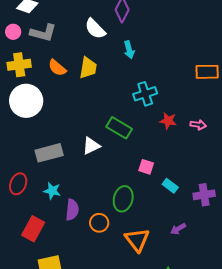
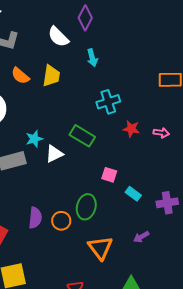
cyan star: (52, 191) -> (34, 139), moved, turned -30
orange circle: (99, 223) -> (61, 221), moved

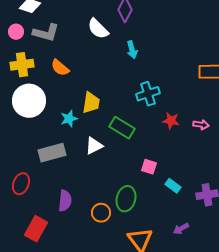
yellow trapezoid: (51, 76) -> (91, 103), moved
cyan star: (34, 139) -> (69, 119), moved
purple semicircle: (35, 218) -> (65, 201), moved

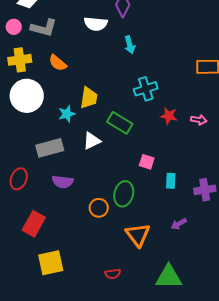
white semicircle: (98, 29) -> (96, 24), turned -40
cyan rectangle: (173, 186) -> (171, 181), turned 56
purple semicircle: (65, 201) -> (63, 182), moved, turned 90

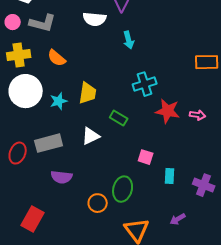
cyan star: (67, 114) -> (59, 101), moved
red star: (169, 116) -> (168, 111), size x1.4
green rectangle: (120, 123) -> (119, 118), size x0.7
red ellipse: (19, 179) -> (18, 153), moved
purple cross: (205, 190) -> (204, 185), turned 30

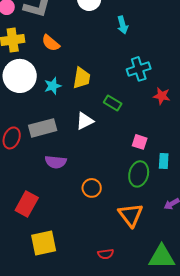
red star: (168, 111) -> (162, 96), size x0.7
green ellipse: (123, 189) -> (139, 174), moved

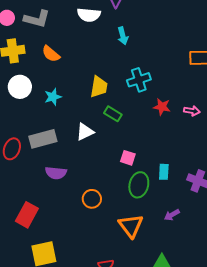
white circle: (20, 76) -> (20, 87), size x0.7
yellow trapezoid: (82, 78) -> (99, 87), moved
pink square: (140, 142) -> (128, 158), moved

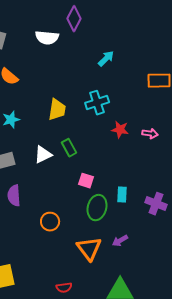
cyan arrow: (123, 36) -> (106, 59), moved, turned -120
green rectangle: (113, 114) -> (69, 148), moved, turned 30
purple semicircle: (56, 173) -> (14, 196), turned 80
purple arrow: (172, 215) -> (120, 241), moved

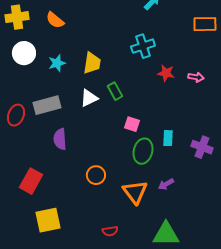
yellow trapezoid: (57, 110) -> (92, 63), moved
orange circle: (50, 222) -> (96, 175), moved

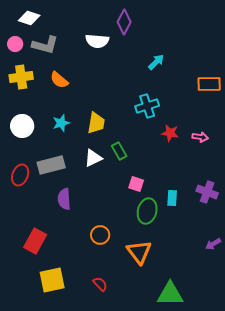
white circle: (24, 53) -> (22, 126), moved
purple cross: (202, 147) -> (207, 192), moved
purple arrow: (166, 184) -> (213, 244), moved
red semicircle: (110, 231) -> (100, 284), moved, turned -126

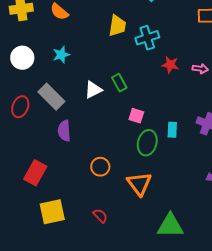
yellow trapezoid: (96, 123) -> (117, 26), moved
gray rectangle: (51, 165) -> (51, 97), turned 60

